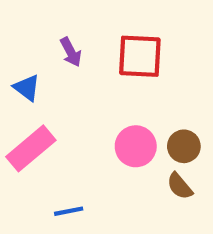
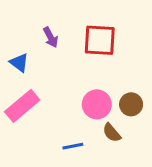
brown semicircle: (180, 186) -> (112, 133), moved
blue line: (69, 211) -> (73, 146), moved

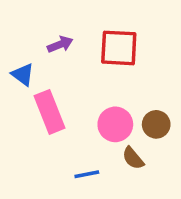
purple arrow: (51, 37) -> (60, 44), turned -84
pink rectangle: (22, 106) -> (49, 112), moved, turned -72

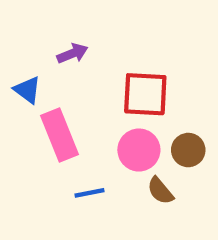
red square: (119, 48) -> (145, 94), moved
blue line: (87, 174) -> (90, 193), moved

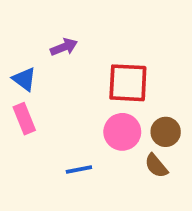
pink rectangle: (60, 135) -> (24, 119), moved, size x0.7
brown semicircle: (160, 191) -> (156, 166), moved

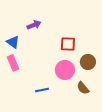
red square: (128, 83) -> (68, 44), size x0.7
brown circle: (166, 132) -> (88, 62), moved

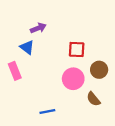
blue triangle: (13, 42) -> (27, 47), moved
blue line: (42, 90) -> (47, 111), moved

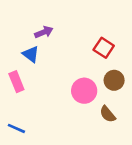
red square: (77, 49) -> (104, 48), moved, turned 30
blue line: (47, 111) -> (16, 128), moved, turned 35

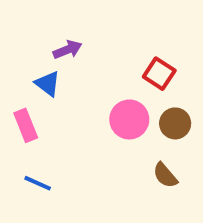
pink circle: (84, 91) -> (129, 119), moved
blue line: (16, 128) -> (38, 183), moved

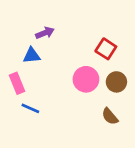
blue triangle: (48, 84) -> (32, 55), turned -42
blue line: (38, 183) -> (30, 108), moved

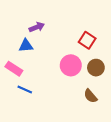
pink rectangle: (17, 83) -> (14, 69), turned -35

